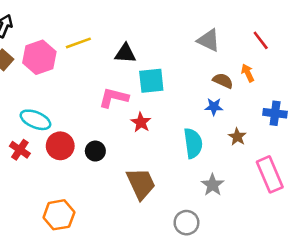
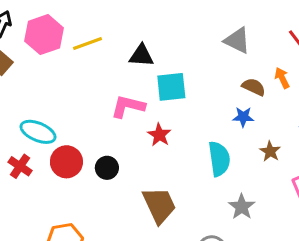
pink hexagon: (39, 57) -> (44, 35), moved

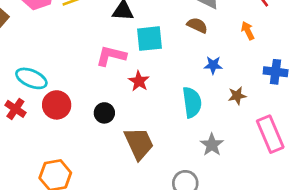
brown semicircle: (254, 87) -> (197, 25), moved
brown star: (270, 151) -> (237, 96), turned 30
black circle: (107, 168) -> (104, 113), moved

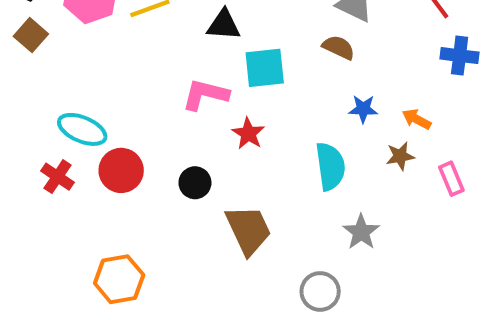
orange arrow: (248, 31) -> (417, 119), moved, turned -36
blue cross: (276, 72) -> (460, 56), moved
pink rectangle: (270, 134) -> (451, 179), moved, size x0.6

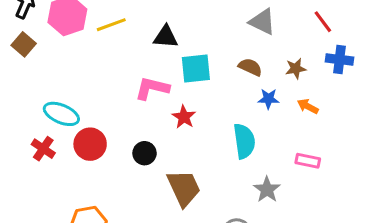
brown semicircle: (339, 47) -> (250, 67), moved
brown star: (400, 156) -> (296, 69), moved
pink rectangle: (451, 179) -> (308, 161), moved, turned -55

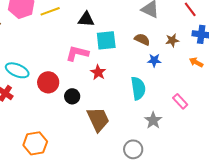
orange arrow: (308, 106) -> (196, 62), moved
red circle: (90, 144) -> (48, 82), moved
pink rectangle: (308, 161) -> (180, 101), turned 35

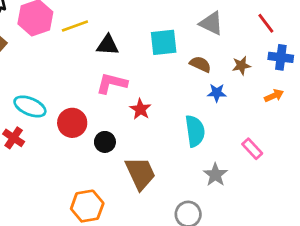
black triangle: (86, 19) -> (108, 45), moved
cyan square: (106, 40) -> (164, 42), moved
orange arrow: (196, 62) -> (274, 96), turned 128
orange hexagon: (35, 143) -> (87, 206), moved

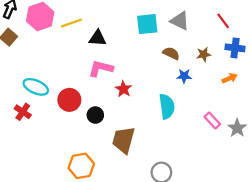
cyan square: (164, 42) -> (147, 24), moved
brown trapezoid: (140, 173) -> (123, 140), turned -140
gray star: (215, 175) -> (237, 128), moved

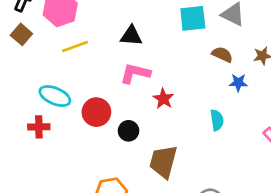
yellow line: (72, 23) -> (75, 46), moved
cyan semicircle: (167, 106) -> (217, 120), size x0.7
red cross: (23, 112) -> (39, 127), turned -35

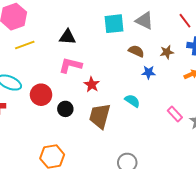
cyan semicircle: (217, 120) -> (132, 101), turned -49
brown trapezoid: (163, 162) -> (100, 116), moved

